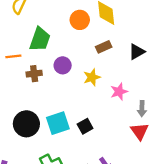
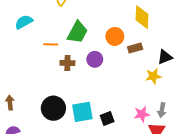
orange circle: (80, 20) -> (115, 36), moved
yellow star: (92, 77) -> (153, 76), moved
pink star: (119, 92) -> (142, 114), moved

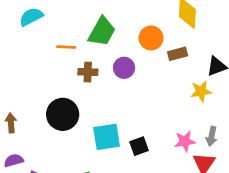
black circle: (53, 108) -> (63, 114), moved

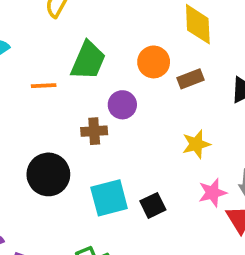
brown cross: (88, 72) -> (94, 131), moved
yellow star: (201, 91) -> (196, 144), moved

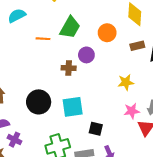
brown rectangle: (191, 79) -> (137, 46), moved
black circle: (48, 174) -> (39, 102), moved
black square: (153, 205) -> (96, 129), moved, turned 32

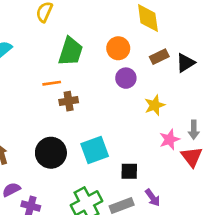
orange line: (43, 39) -> (52, 83), moved
purple circle: (86, 55) -> (126, 78), moved
brown cross: (69, 68) -> (69, 101), moved

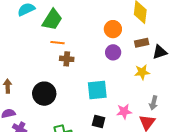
green trapezoid: (71, 51) -> (52, 20), moved
yellow star: (155, 105) -> (142, 72), moved
pink star: (170, 139) -> (124, 111), moved
cyan square: (95, 150) -> (97, 90), moved

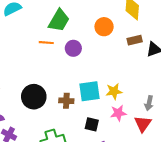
green trapezoid: (52, 20) -> (59, 20), moved
purple circle: (113, 52) -> (73, 48), moved
brown cross: (67, 59) -> (66, 101), moved
yellow star: (142, 72) -> (114, 91), moved

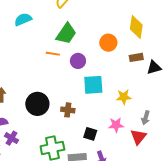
cyan square: (90, 91) -> (93, 85), moved
yellow star: (114, 91) -> (124, 97), moved

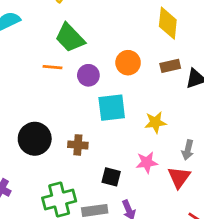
green trapezoid: (66, 34) -> (70, 38), turned 105
orange circle: (108, 43) -> (128, 63), moved

